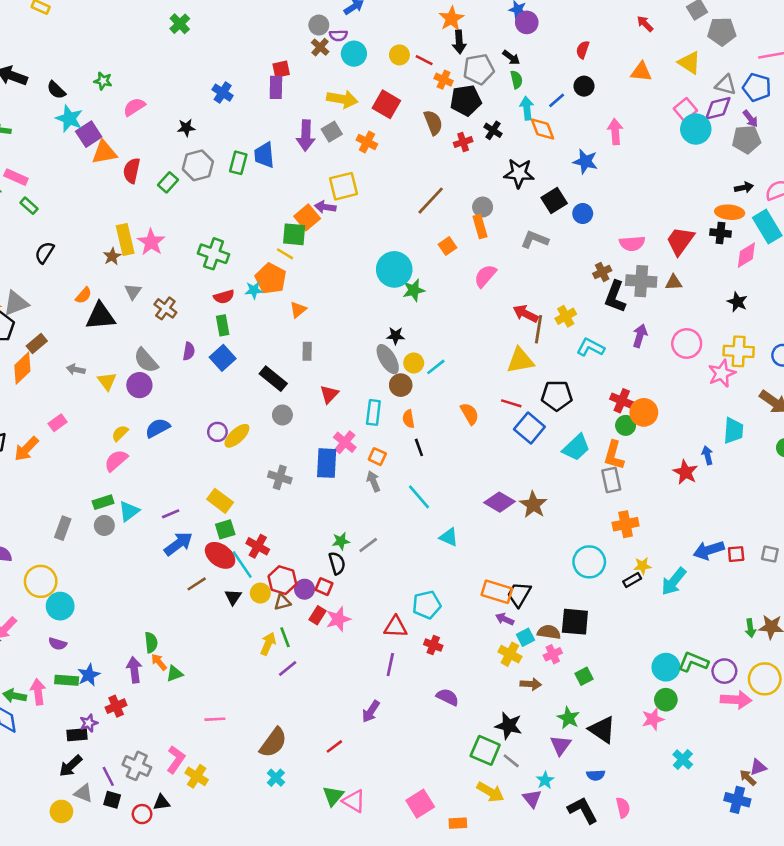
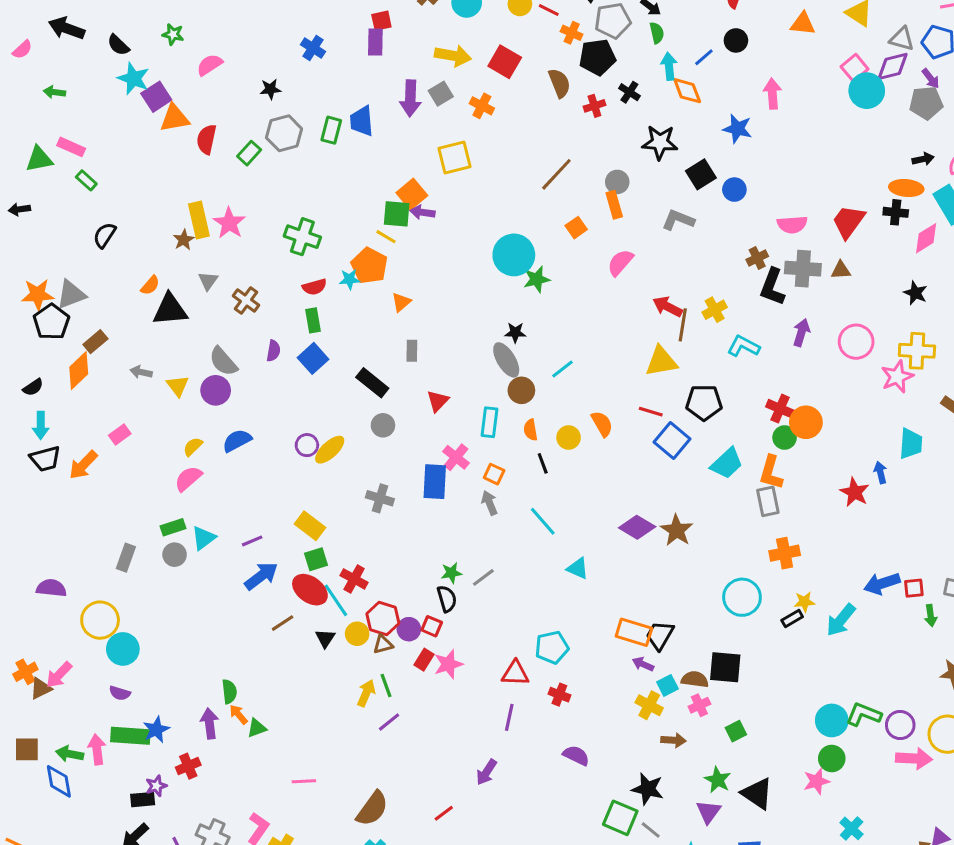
purple arrow: (325, 207) -> (423, 212), moved
yellow circle: (414, 363) -> (569, 438), moved
green arrow: (750, 628) -> (931, 615), moved
green rectangle: (67, 680) -> (130, 736), size x1.4

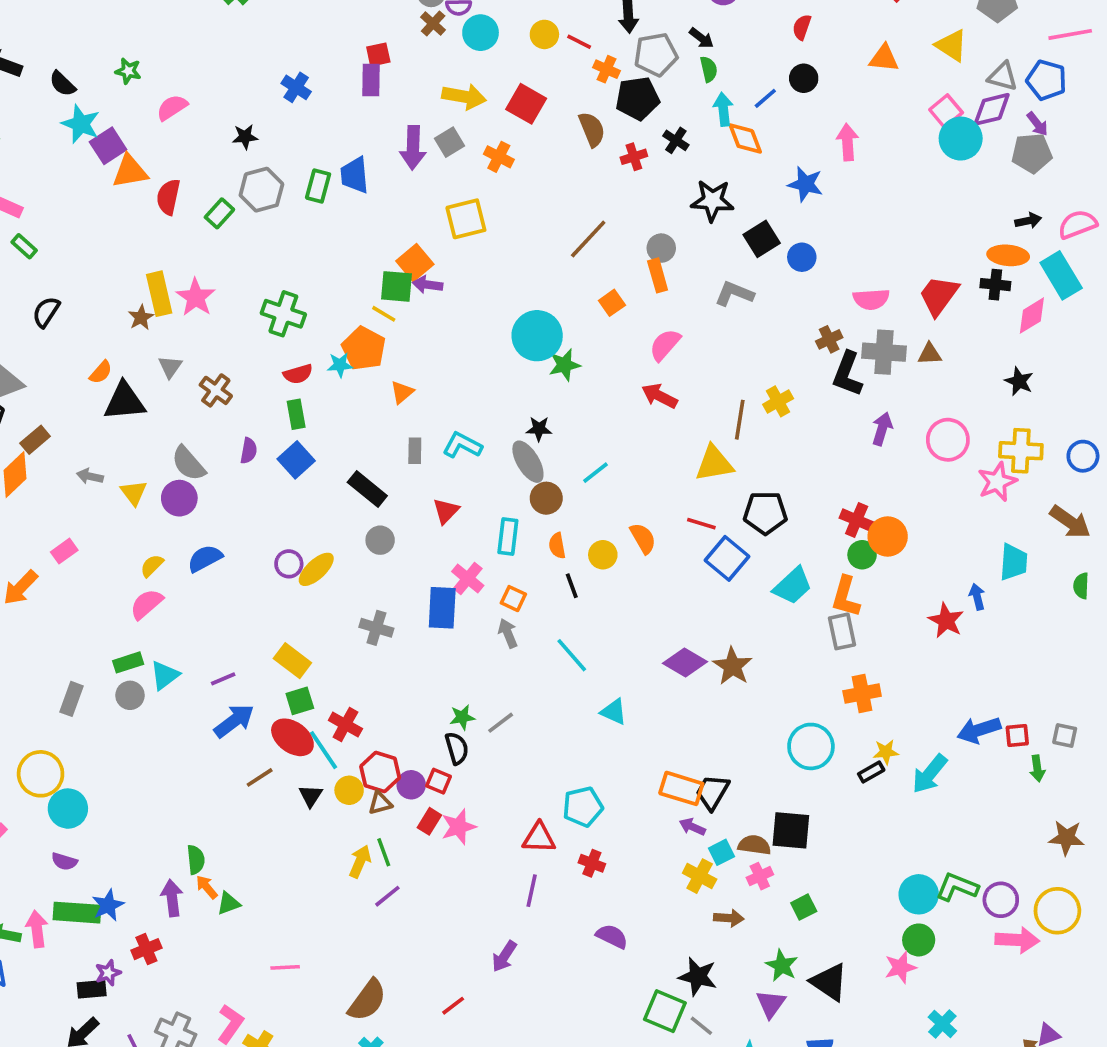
red arrow: (667, 307) -> (659, 396), moved
cyan L-shape: (744, 346) -> (462, 445), moved

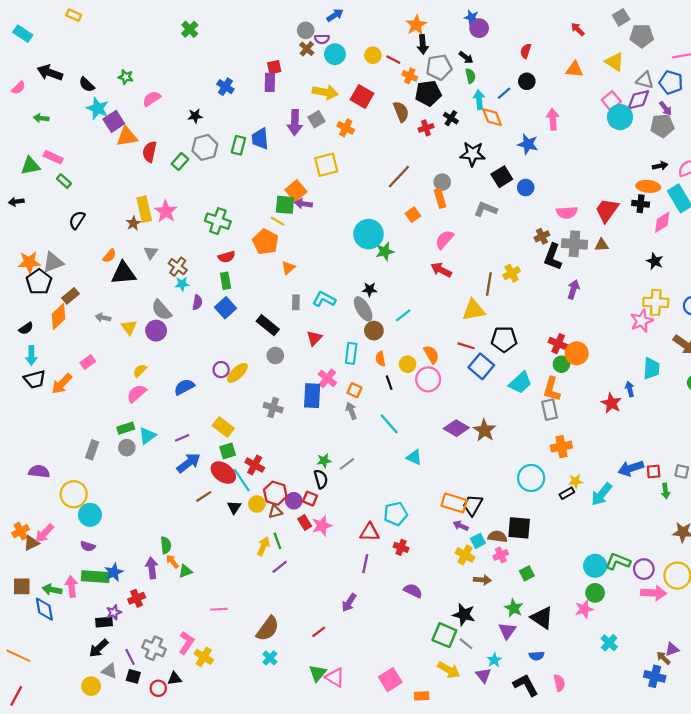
cyan star: (340, 365) -> (182, 284), moved
pink circle: (948, 440) -> (428, 379), moved
blue semicircle: (205, 558) -> (184, 387), moved
red rectangle: (429, 821) -> (305, 522), turned -64

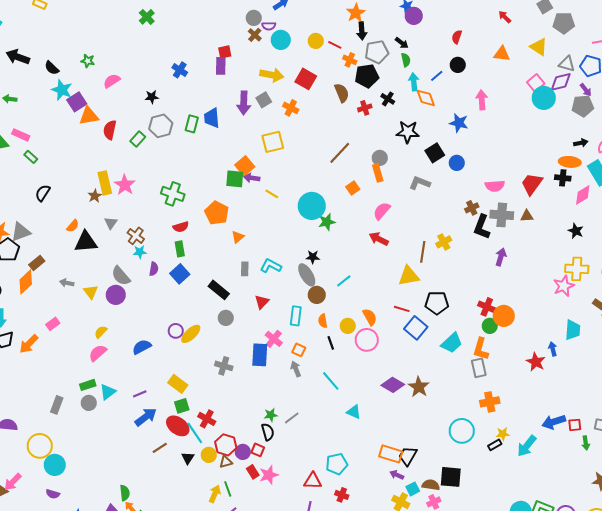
yellow line: (277, 221) -> (272, 194), moved

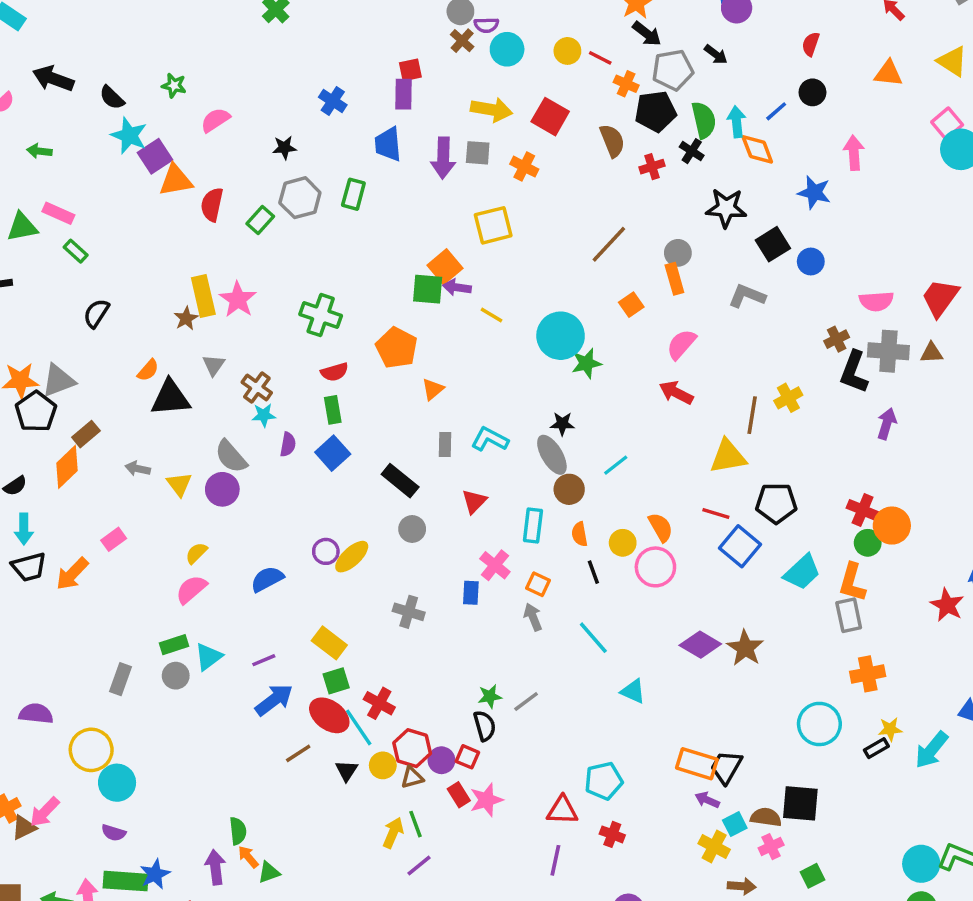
black arrow: (362, 31) -> (647, 34), turned -48
green semicircle: (406, 60) -> (704, 120), moved, size x1.5
gray square: (264, 100) -> (478, 153), turned 35
blue trapezoid: (212, 118) -> (388, 144), moved
blue rectangle: (260, 355) -> (471, 593), size x0.6

